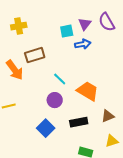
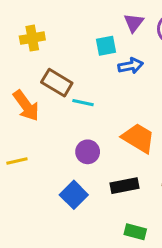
purple triangle: (85, 24) -> (134, 23), moved
brown rectangle: (35, 55) -> (57, 83), turned 48
cyan line: (60, 79) -> (83, 103), moved, turned -32

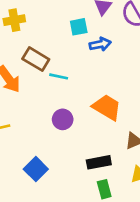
black rectangle: (124, 186) -> (99, 162), moved
blue square: (74, 195) -> (36, 169), moved
green rectangle: (135, 232) -> (104, 189), turned 60

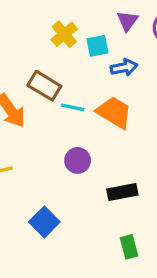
yellow cross: (14, 20) -> (64, 34), moved, turned -30
orange trapezoid: (107, 107) -> (114, 112), moved
black rectangle: (99, 162) -> (122, 192), moved

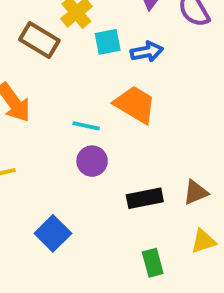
cyan square: (97, 46) -> (108, 42), moved
brown rectangle: (44, 86) -> (39, 40), moved
cyan line: (73, 107) -> (86, 126), moved

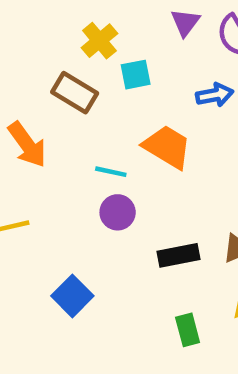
brown rectangle: (39, 40) -> (75, 93), moved
blue arrow: (147, 52) -> (215, 95), moved

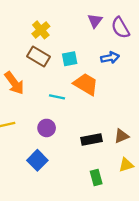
yellow cross: (99, 41) -> (41, 30), moved
cyan square: (136, 75) -> (70, 59), moved
purple circle: (118, 212) -> (47, 128), moved

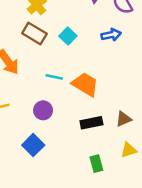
cyan square: (70, 59) -> (68, 36), turned -35
orange trapezoid: (86, 84) -> (85, 84), moved

